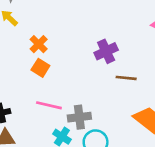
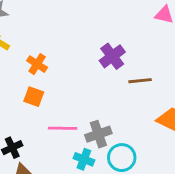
orange square: (40, 68) -> (34, 97), moved

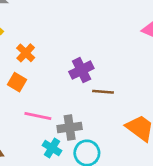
purple cross: (112, 56) -> (81, 70), moved
brown line: (140, 81) -> (103, 92), moved

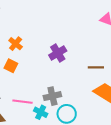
brown line: (103, 92) -> (96, 67), moved
pink line: (38, 116) -> (22, 102), moved

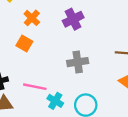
purple cross: (58, 53) -> (73, 19), moved
gray cross: (52, 96) -> (78, 62), moved

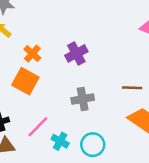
orange square: (24, 44) -> (25, 81), size x1.5
pink line: (35, 87) -> (38, 127), turned -55

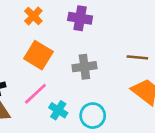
purple cross: (76, 53) -> (80, 18), turned 35
orange square: (25, 81) -> (38, 55), moved

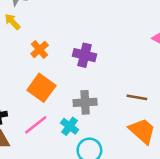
cyan cross: (58, 110) -> (70, 126), moved

